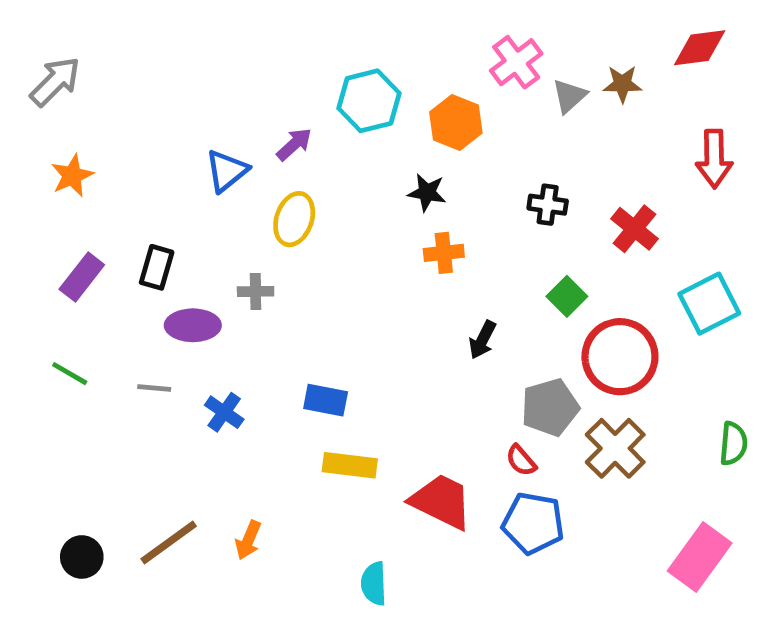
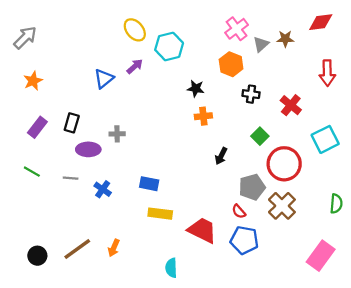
orange hexagon: (456, 123) -> (231, 64), moved
yellow ellipse: (294, 219) -> (135, 30), moved, turned -60

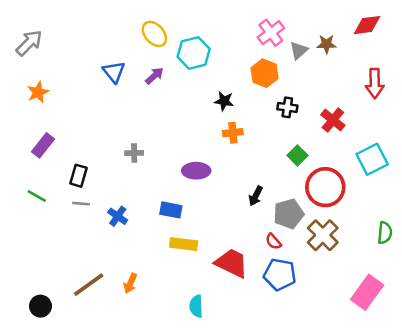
blue triangle: (104, 79) -> (114, 72), moved, turned -30
black rectangle: (72, 123) -> (78, 176), moved
purple ellipse: (88, 149) -> (196, 171), moved
black arrow: (221, 156) -> (256, 196), moved
black circle: (37, 256) -> (40, 306), moved

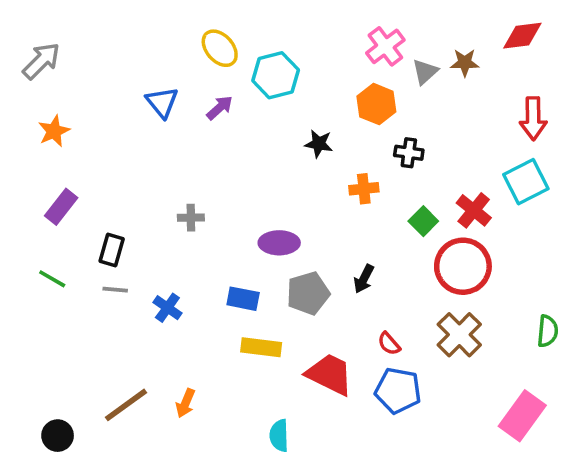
red cross: (333, 120) -> (474, 210), moved
orange cross: (233, 133) -> (364, 189), moved
cyan square: (372, 159) -> (526, 182), moved
gray pentagon: (289, 214) -> (308, 293), moved

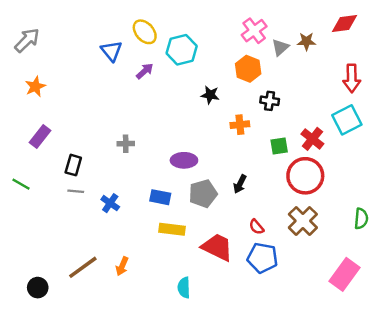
blue triangle: (162, 102) -> (111, 51), moved
green square: (423, 221) -> (279, 146), turned 36
green line: (52, 279) -> (21, 184), moved

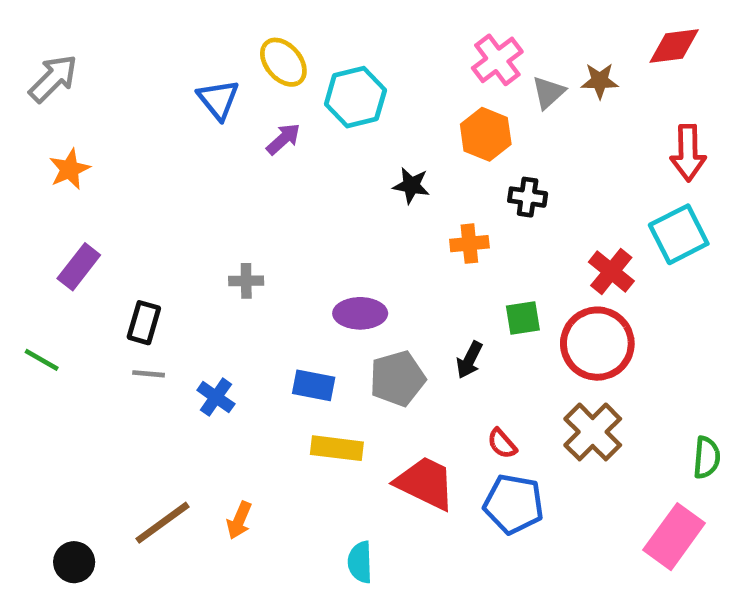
green square: (279, 146) -> (523, 318), moved
green semicircle: (361, 219) -> (707, 458), moved

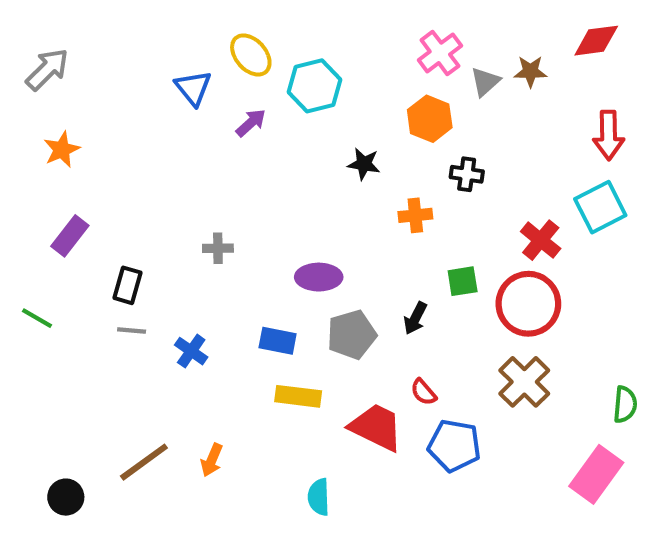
red semicircle: (502, 444) -> (424, 392), moved

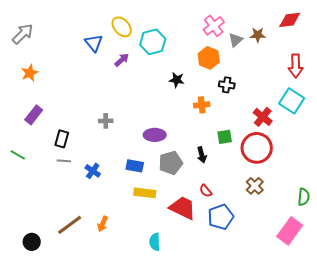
cyan square: (600, 207) -> (292, 101), turned -30
black arrow: (415, 318) -> (202, 155), turned -42
brown cross: (524, 382) -> (255, 186), size x0.7
blue pentagon: (454, 446) -> (221, 217), turned -30

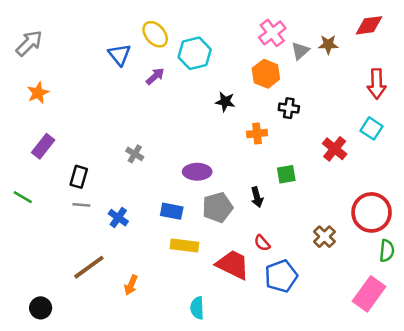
cyan square: (292, 101) -> (372, 128), size x0.7
gray cross: (106, 121) -> (135, 154), turned 32
red circle: (257, 148) -> (372, 212), moved
brown line: (70, 225) -> (89, 267), moved

